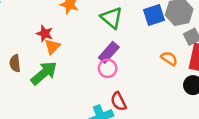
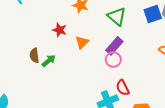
orange triangle: (52, 47) -> (82, 42), moved
green arrow: (44, 73) -> (49, 61), moved, size x0.6

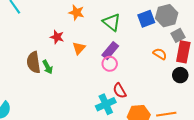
brown semicircle: (34, 55) -> (34, 62), size x1.5
green arrow: (49, 61) -> (48, 67), turned 104

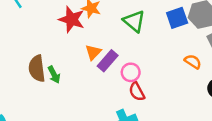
red star: (57, 37) -> (72, 19), moved, size x1.5
purple rectangle: (110, 51) -> (108, 61), moved
red semicircle: (120, 91) -> (137, 92), moved

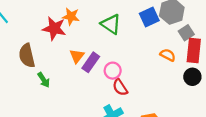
brown semicircle: (37, 68) -> (27, 56), moved

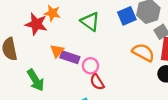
orange semicircle: (168, 55) -> (143, 52), size x1.5
purple rectangle: (91, 62) -> (70, 57), turned 72
green arrow: (44, 80) -> (36, 80), moved, size x1.5

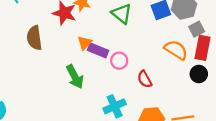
green arrow: (36, 80) -> (75, 77), moved
red semicircle: (97, 82) -> (145, 79), moved

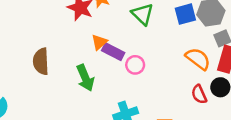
brown semicircle: (34, 38) -> (41, 61), moved
red semicircle: (145, 79) -> (199, 94), moved

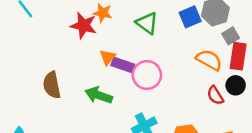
pink circle: (135, 65) -> (147, 75), size x1.5
green arrow: (85, 78) -> (99, 95), turned 140

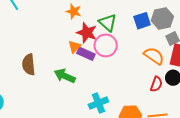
red star: (84, 26) -> (87, 33), moved
pink circle: (147, 75) -> (106, 45), moved
red semicircle: (215, 95) -> (156, 84), turned -133

